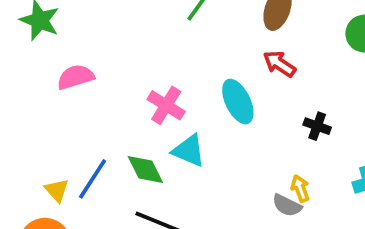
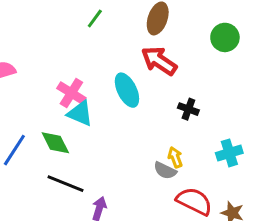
red arrow: (279, 64) -> (159, 61), size x1.4
cyan triangle: (189, 151) -> (80, 113), moved

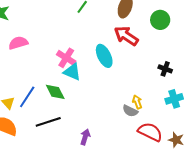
green circle: (225, 37) -> (160, 20), moved
black cross: (188, 109) -> (165, 69), moved
black line: (66, 184) -> (48, 122), moved, turned -40

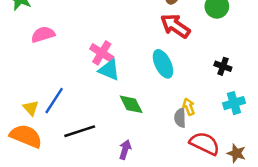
cyan ellipse: (104, 56) -> (163, 64), moved
green diamond: (55, 92) -> (131, 104), moved
gray semicircle: (130, 111) -> (180, 118), turned 63

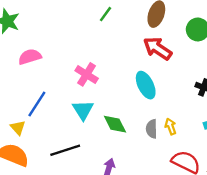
cyan triangle: (109, 70) -> (83, 110), moved, turned 35
blue line: (54, 101) -> (37, 104), moved
gray semicircle: (180, 118) -> (152, 129), moved

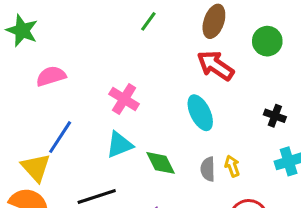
cyan triangle: (83, 110) -> (120, 145), turned 40
yellow triangle: (18, 128) -> (36, 168), size x1.5

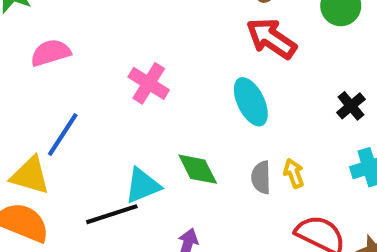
black cross: (275, 116) -> (351, 106), turned 30
cyan triangle: (120, 145) -> (143, 186), moved
yellow triangle: (36, 168) -> (30, 175), turned -32

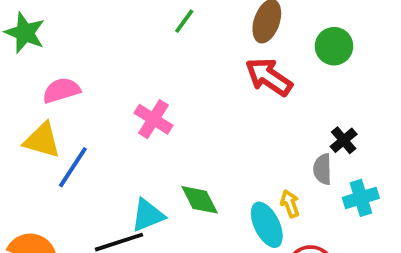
cyan ellipse: (251, 102) -> (267, 225), moved
yellow triangle: (30, 175) -> (42, 140), moved
gray semicircle: (261, 177) -> (322, 169), moved

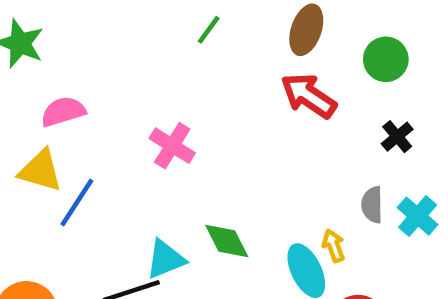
black cross: (344, 140) -> (397, 137), moved
cyan cross: (361, 198) -> (418, 216), moved, turned -32

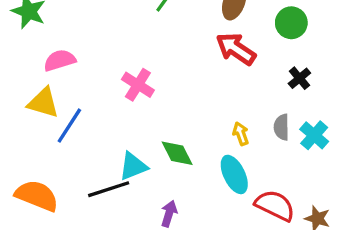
yellow arrow: (334, 246) -> (241, 134), moved

